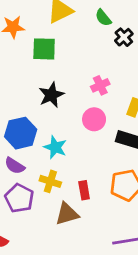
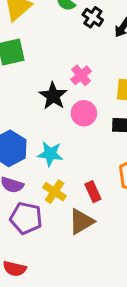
black star: (51, 95) -> (53, 96), moved
yellow cross: (50, 181) -> (55, 192), turned 30

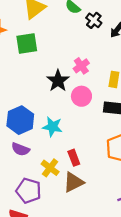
yellow cross: (55, 192) -> (50, 168), moved
red rectangle: (93, 192) -> (74, 158), moved
purple pentagon: (26, 218) -> (29, 191), moved

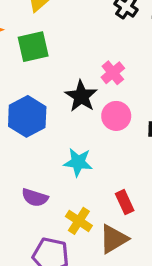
blue hexagon: (20, 120) -> (27, 116), moved
red rectangle: (74, 158) -> (125, 202), moved

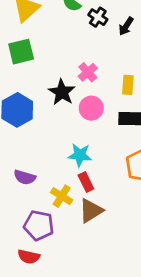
cyan star: (78, 162) -> (80, 155), moved
red rectangle: (125, 202) -> (86, 182), moved

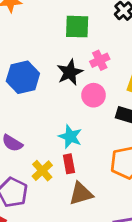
green square: (21, 52) -> (77, 27), moved
brown triangle: (91, 211) -> (81, 194), moved

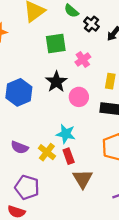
pink cross: (100, 60) -> (83, 60), moved
yellow cross: (42, 171) -> (47, 152), moved
brown triangle: (81, 194) -> (83, 179), turned -35

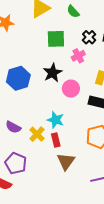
black cross: (91, 24) -> (89, 37), moved

